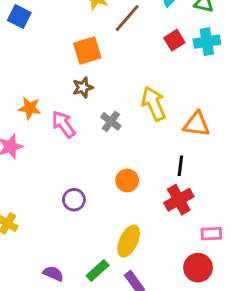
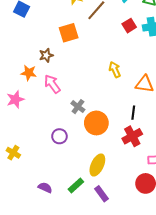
brown star: (83, 87) -> (46, 55), moved
yellow arrow: (154, 104) -> (115, 70), size x0.7
gray cross: (111, 121) -> (78, 107), moved
orange circle: (127, 180) -> (96, 123), size x1.5

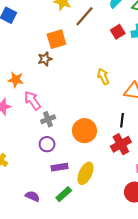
brown star: (46, 55) -> (45, 59), moved
pink arrow: (52, 84) -> (32, 101), moved
gray cross: (78, 107) -> (48, 119), moved, turned 32
purple rectangle: (101, 194) -> (60, 167), moved, turned -63

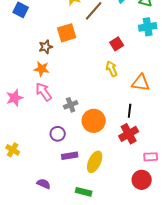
red square: (118, 32) -> (117, 44), moved
brown star: (45, 59) -> (46, 47), moved
orange star: (16, 80) -> (42, 69), moved
gray cross: (48, 119) -> (71, 105), moved
green rectangle: (64, 194) -> (84, 192), moved, turned 56

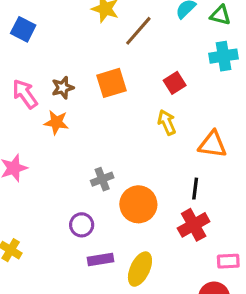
orange square: (67, 33) -> (112, 83), moved
pink arrow: (44, 92) -> (25, 94), moved

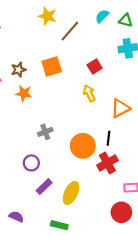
orange star: (56, 122) -> (24, 93), moved
orange triangle: (213, 144) -> (120, 108), turned -36
orange circle: (138, 204) -> (83, 146), moved
purple rectangle: (101, 260) -> (44, 187), turned -35

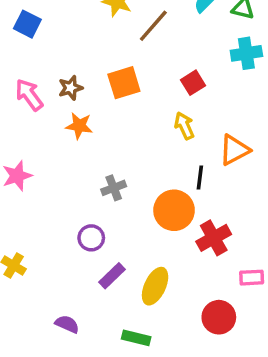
black line: (109, 138) -> (200, 178), moved
red circle: (121, 212) -> (219, 317), moved

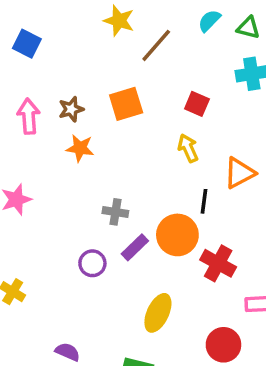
red square: (193, 83) -> (197, 104), turned -35
pink arrow: (29, 95) -> (29, 116), turned 32
gray cross: (114, 188) -> (115, 212), turned 30
red cross: (214, 238) -> (218, 263), turned -32
purple rectangle: (112, 276) -> (135, 247), moved

